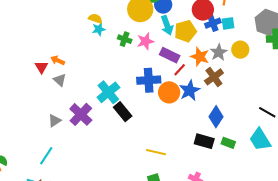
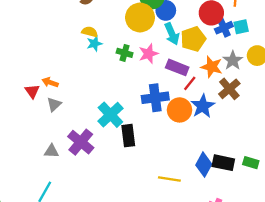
gray triangle: (60, 80) -> (54, 104), turned 40
black rectangle: (123, 112) -> (128, 136), turned 36
blue diamond: (216, 117) -> (204, 165), moved
gray triangle: (55, 121) -> (51, 151), turned 40

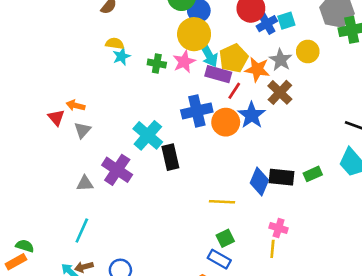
yellow circle: (140, 17) -> (194, 34), moved
cyan arrow: (172, 34) -> (209, 55), moved
yellow pentagon: (193, 39) -> (234, 58), moved
green rectangle: (251, 163) -> (313, 174), turned -35

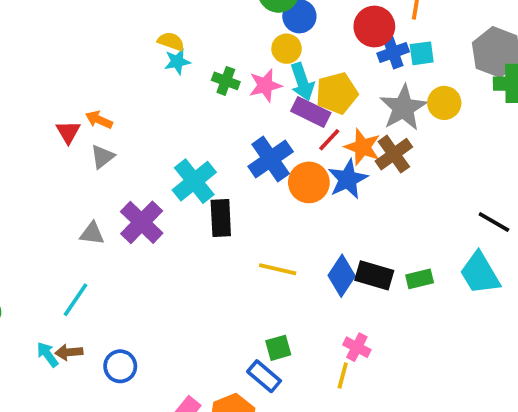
yellow circle: (194, 34) -> (287, 49), size x0.6
gray star: (281, 60) -> (403, 108), size x1.4
orange star: (257, 69) -> (362, 147), moved
blue cross: (197, 111) -> (271, 159), turned -32
yellow line: (222, 202) -> (278, 269), moved

